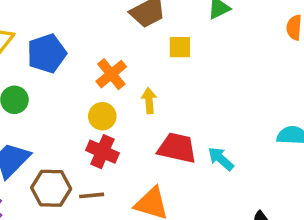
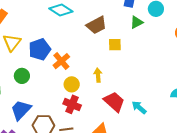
orange cross: (111, 74) -> (61, 61), moved
red trapezoid: (177, 148) -> (114, 102), turned 30

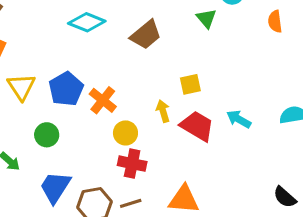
green triangle: (137, 22) -> (206, 18), turned -32
yellow square: (115, 45) -> (190, 84), moved
red trapezoid: (114, 102) -> (197, 126), moved
cyan arrow: (139, 107) -> (239, 119), moved

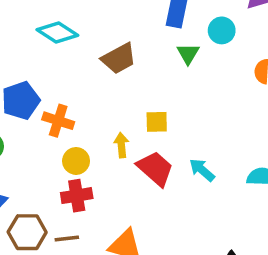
orange cross: (103, 100) -> (58, 121), turned -32
red cross: (132, 164) -> (77, 196), turned -32

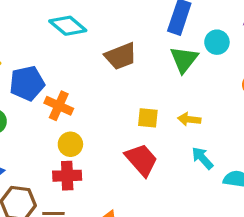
green triangle: (188, 54) -> (184, 59), size x1.4
yellow arrow: (121, 145) -> (189, 119), moved, turned -85
cyan arrow: (202, 170) -> (202, 158), moved

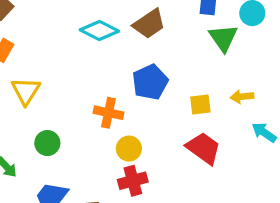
brown trapezoid: (121, 56) -> (149, 24), moved
blue pentagon: (27, 83) -> (150, 82), moved

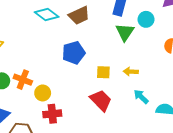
orange cross: (108, 113) -> (23, 80), moved
yellow circle: (129, 149) -> (43, 93), moved

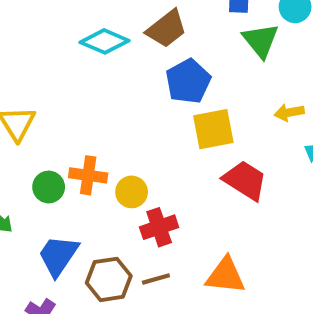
blue pentagon: (74, 53) -> (188, 81), moved
yellow square: (103, 72) -> (213, 129), moved, size x1.5

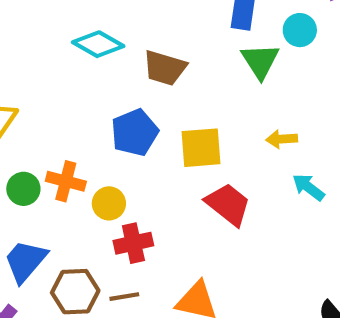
brown trapezoid: (166, 29) -> (165, 68), moved, turned 48
blue pentagon: (188, 81) -> (135, 133), moved

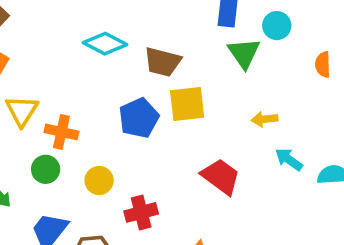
yellow square: (201, 148) -> (187, 104), moved
orange cross: (66, 181) -> (61, 132), moved
yellow circle: (109, 203) -> (99, 181), moved

